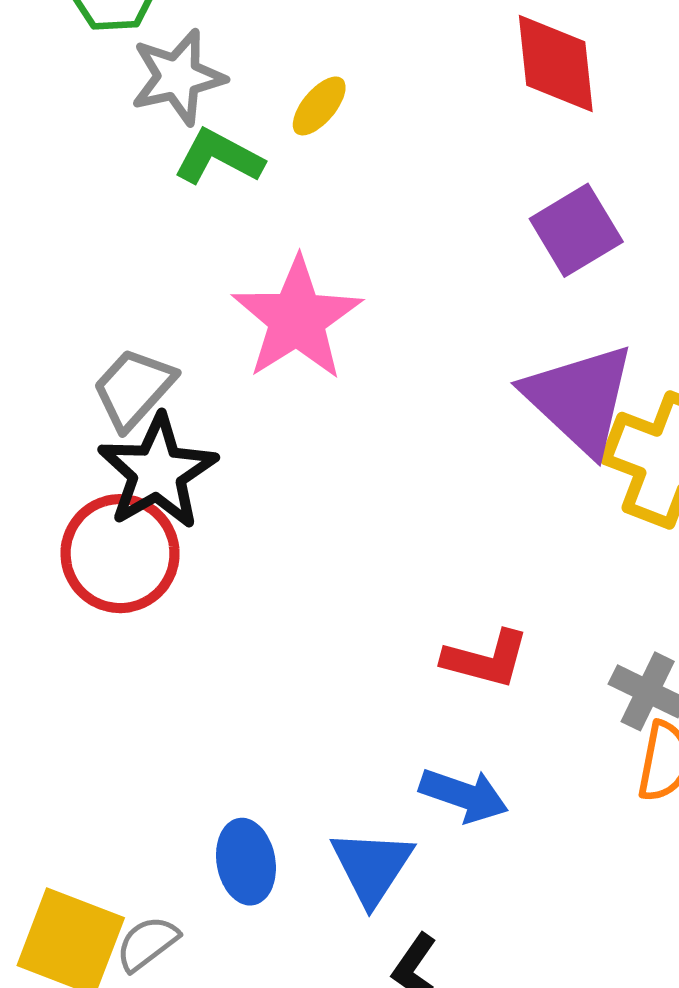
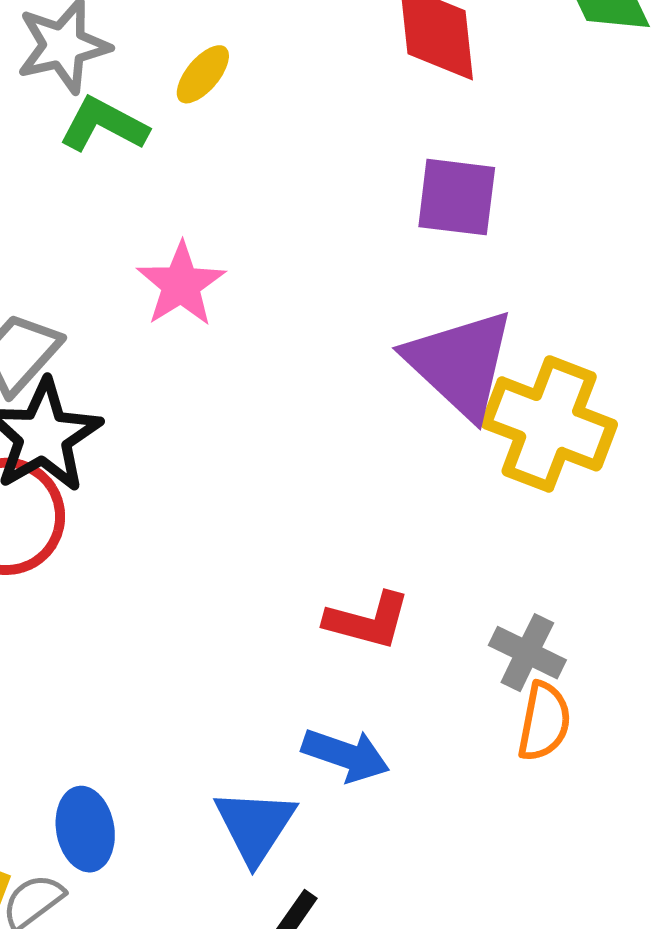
purple square: (576, 230) -> (457, 197), turned 38
pink star: (297, 319) -> (181, 284), size x0.7
blue ellipse: (246, 862) -> (85, 829), moved

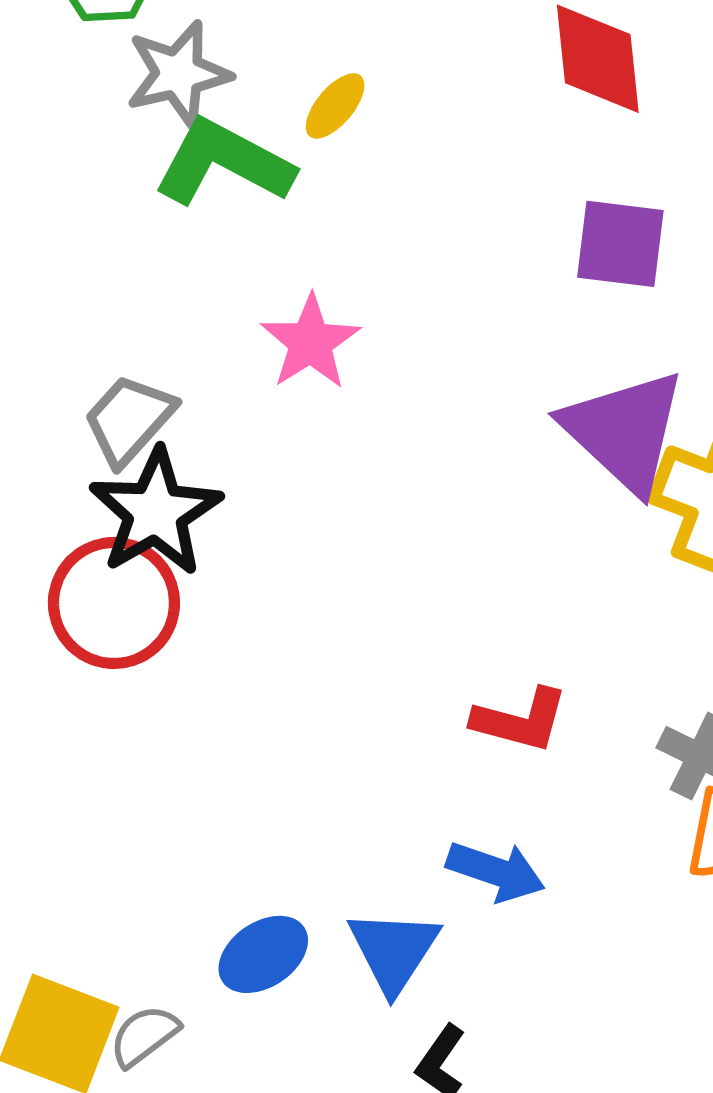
green L-shape: (104, 125) -> (224, 163), size x1.4
blue ellipse: (85, 829) -> (263, 954), moved, turned 66

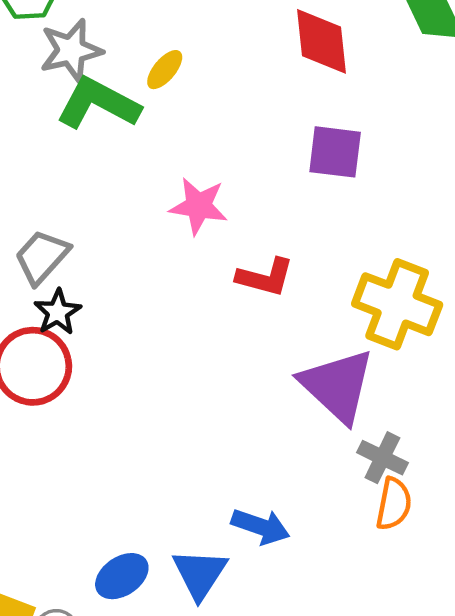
pink star: (311, 342) -> (199, 206), moved, turned -30
purple triangle: (624, 431) -> (337, 385), moved
black star: (156, 512) -> (58, 312), size x0.6
red L-shape: (520, 720) -> (265, 277), moved

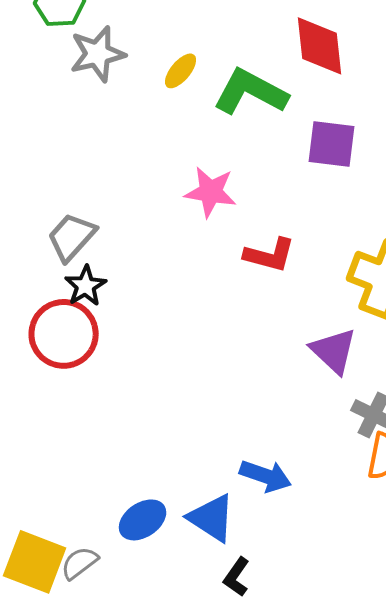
green L-shape: (98, 103) -> (251, 92), moved
purple triangle: (337, 385) -> (334, 351), size x0.7
blue triangle: (200, 574) -> (212, 518), turned -30

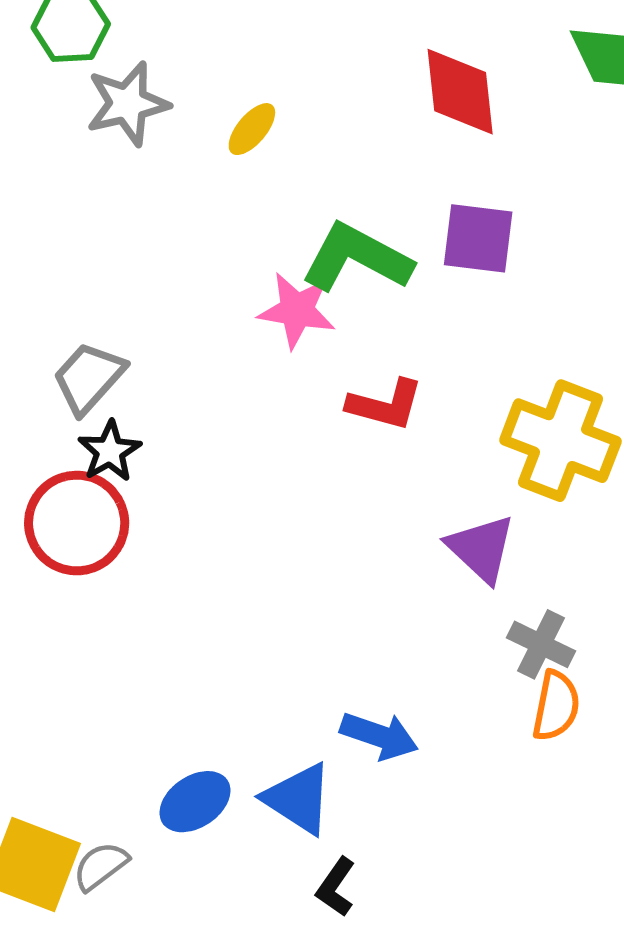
green L-shape: (251, 92) -> (357, 258), moved

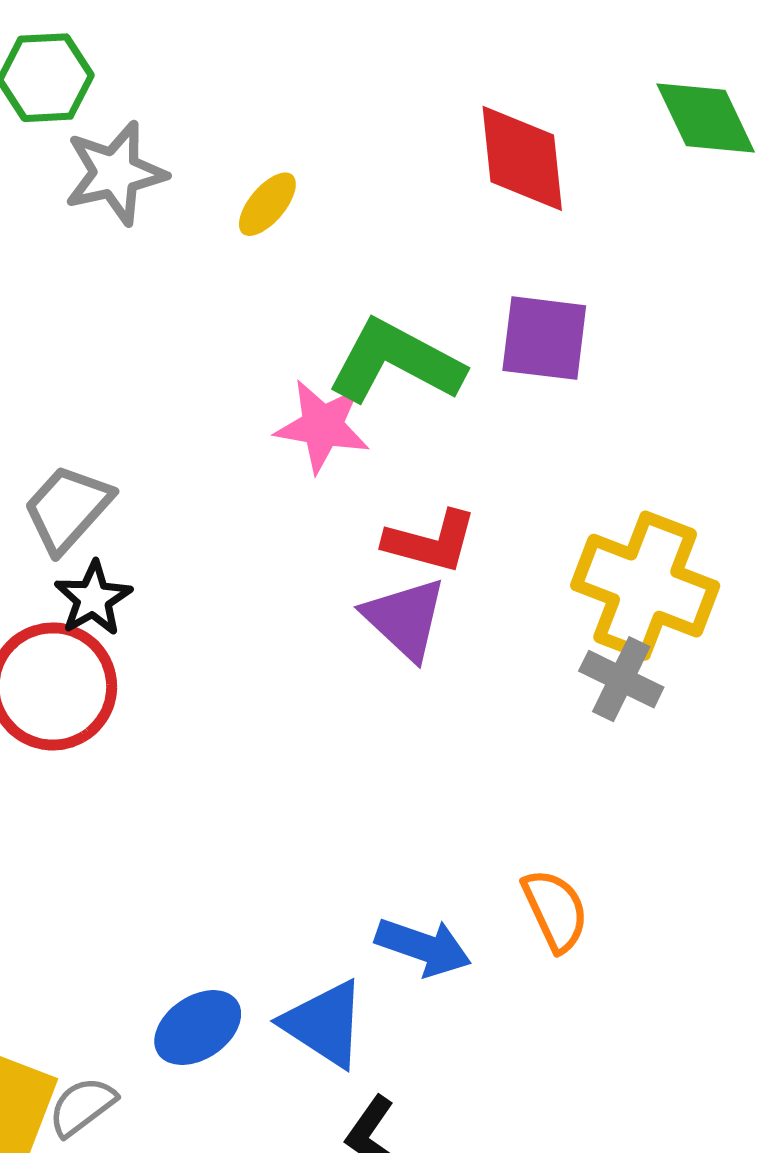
purple triangle: (481, 548) -> (405, 619), moved
gray cross: (541, 644) -> (621, 679), moved
orange semicircle: (556, 706) -> (555, 910), moved, turned -36

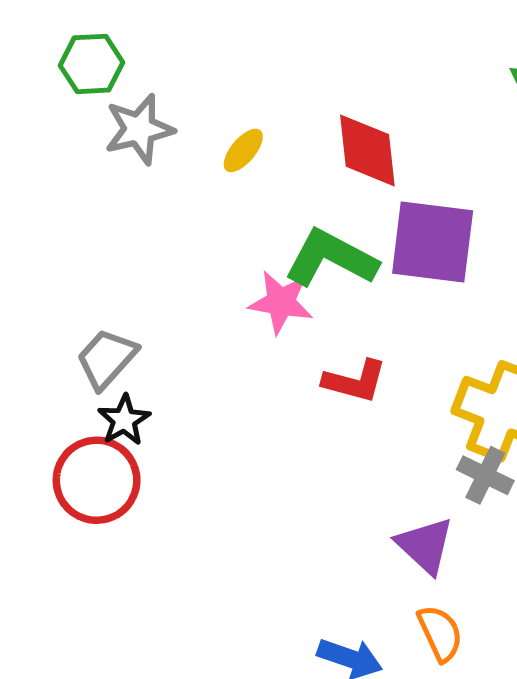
red diamond: (522, 158) -> (367, 150), moved
purple square: (544, 338) -> (433, 242), size x1.4
purple triangle: (405, 619) -> (425, 545), moved

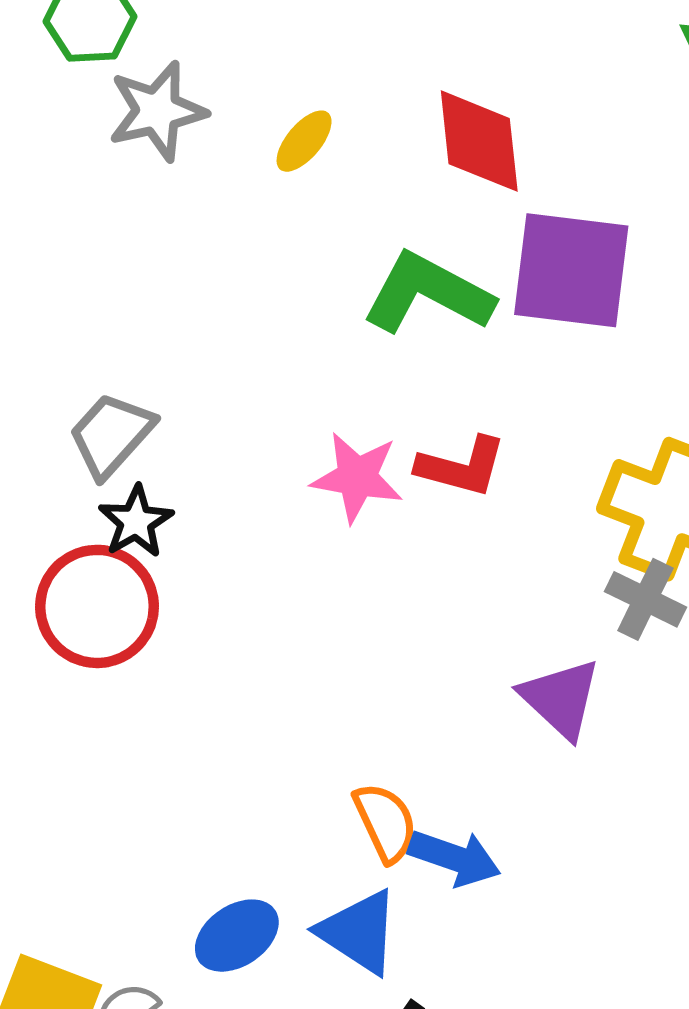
pink star: (281, 302) -> (357, 477), moved
orange semicircle: (440, 633) -> (385, 822), moved

